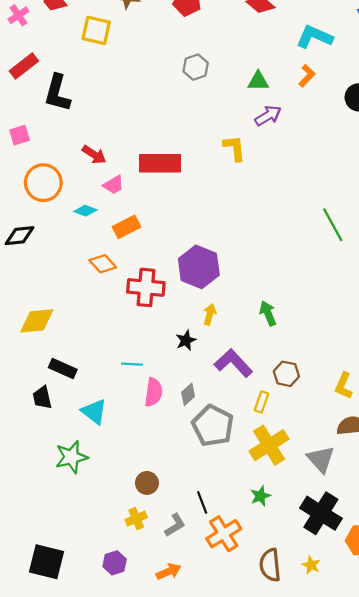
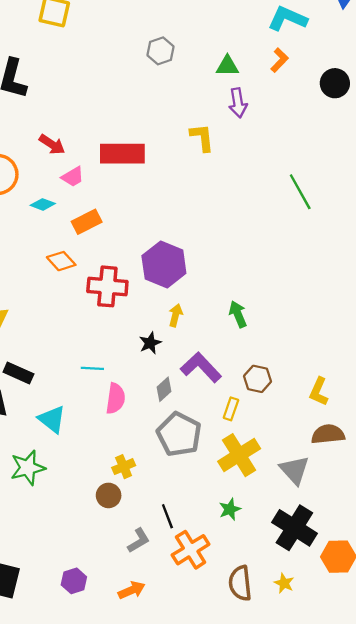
purple arrow: (268, 116) -> (238, 103), turned 112
green line: (333, 225) -> (300, 192), moved
gray diamond: (188, 394) -> (164, 389), moved
yellow cross: (136, 519) -> (124, 467), moved

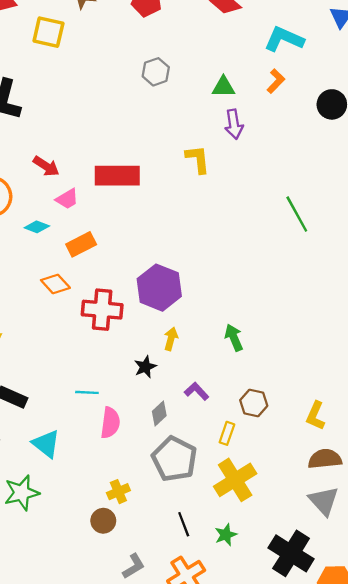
purple L-shape: (201, 367) -> (197, 391), size x0.6
gray triangle: (294, 470) -> (324, 501), moved
black line: (167, 516) -> (184, 524), moved

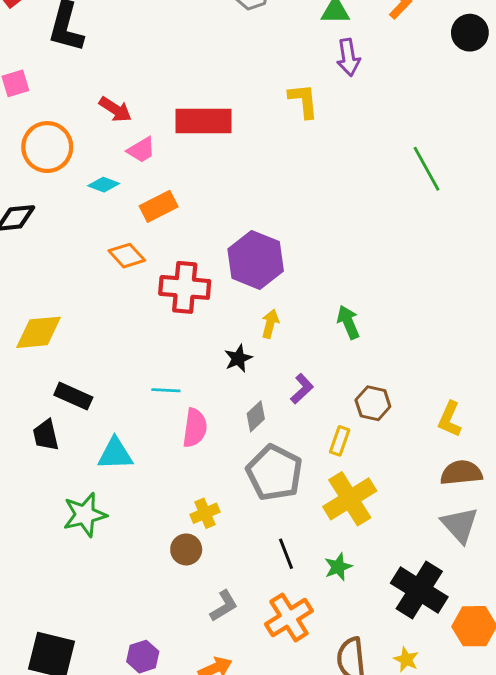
purple L-shape: (197, 391) -> (302, 389), turned 90
cyan triangle: (46, 444) -> (115, 454), turned -40

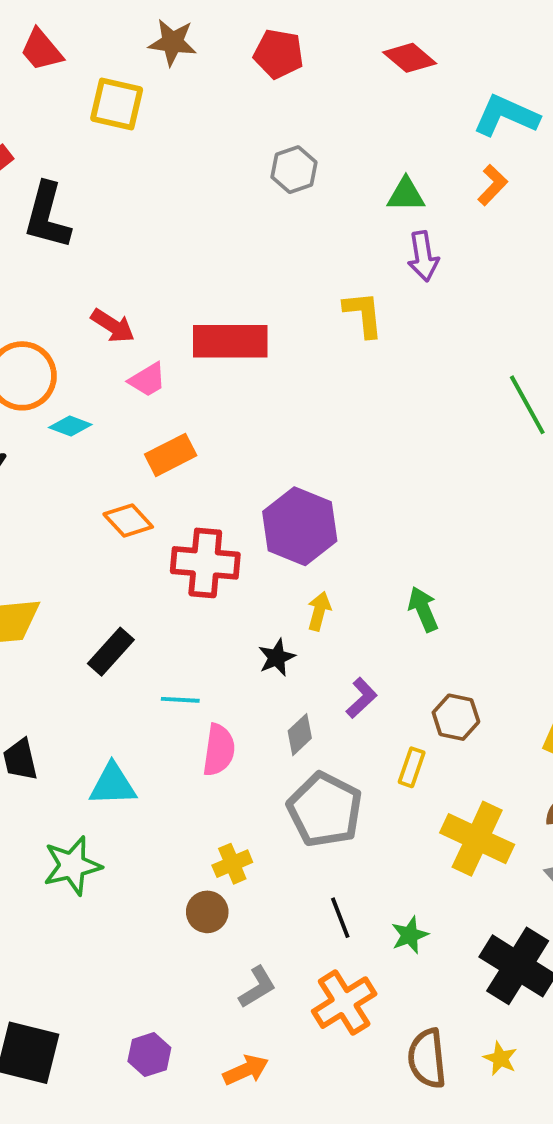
cyan diamond: (104, 185) -> (70, 426), moved
black rectangle: (73, 396) -> (111, 652), moved, turned -72
yellow cross: (350, 499) -> (477, 839), moved, turned -33

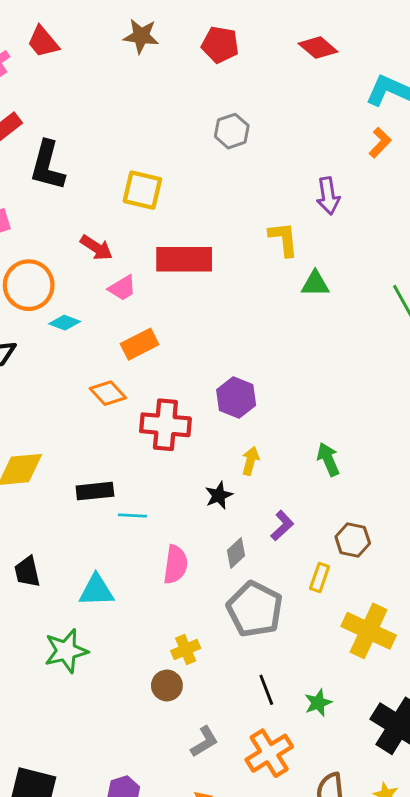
yellow square: (117, 104) -> (142, 190), moved
green triangle: (406, 195) -> (315, 284), moved
purple hexagon: (300, 526) -> (236, 397), size x0.7
black rectangle: (111, 652) -> (95, 491), turned 42
cyan line: (180, 700) -> (132, 516), moved

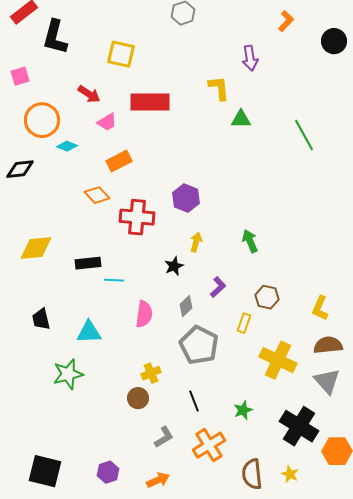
black line: (266, 690) -> (194, 401), moved

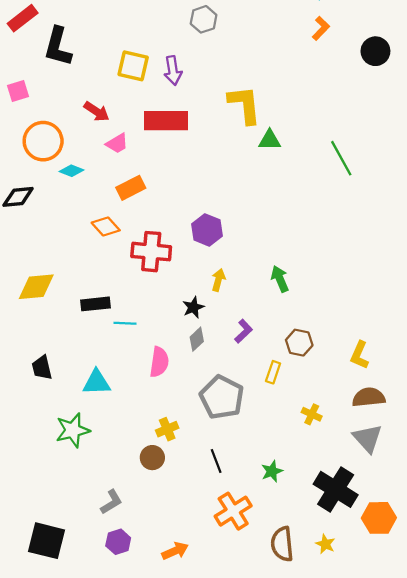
purple arrow: (250, 58) -> (173, 71), moved
yellow L-shape: (219, 88) -> (245, 105), size x1.4
gray diamond: (186, 306) -> (197, 339), moved
yellow cross: (278, 360) -> (312, 414), size x0.5
gray L-shape: (164, 437) -> (111, 502), moved

